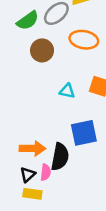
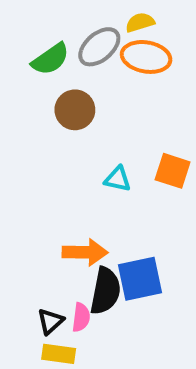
orange ellipse: (84, 40) -> (146, 57), moved
blue square: (84, 133) -> (140, 279), moved
orange arrow: (32, 148) -> (85, 252), moved

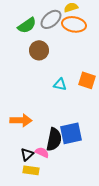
orange arrow: (85, 252) -> (21, 120), moved
pink semicircle: (81, 317) -> (42, 152), turned -72

